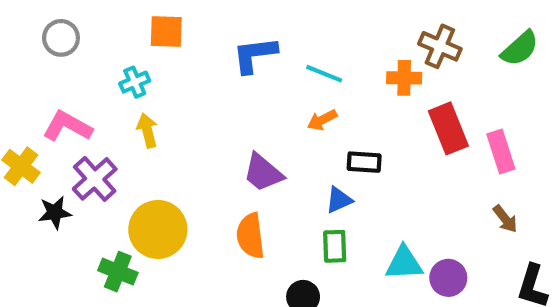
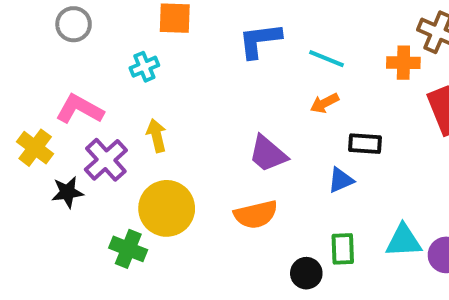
yellow arrow: (147, 131) -> (157, 136), moved
orange semicircle: (250, 236) -> (256, 214), turned -96
green rectangle: (335, 246) -> (343, 249), moved

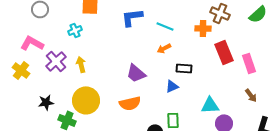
pink L-shape: (80, 109) -> (32, 43), moved
purple cross: (106, 160) -> (56, 61), moved
black star: (67, 192) -> (46, 102), moved
cyan triangle: (403, 241) -> (210, 105), moved

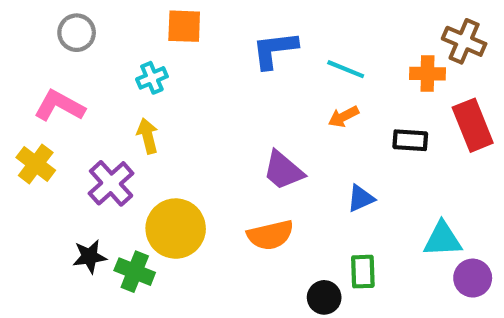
purple cross: (56, 61) -> (111, 183), moved
yellow arrow: (81, 64) -> (148, 136), moved
black rectangle: (184, 68) -> (410, 140), moved
black star: (46, 102) -> (90, 257), moved

